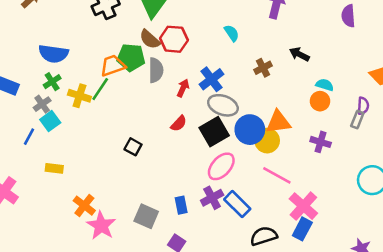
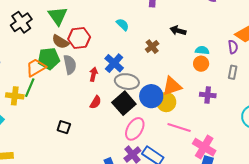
purple semicircle: (363, 106) -> (233, 47), moved

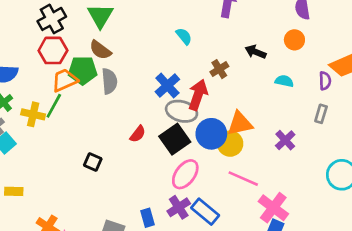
red hexagon: (79, 38) -> (53, 50), moved
orange circle: (201, 64) -> (294, 40), moved
red arrow: (93, 74) -> (198, 95), moved, size x1.6
purple cross: (208, 95) -> (285, 140), turned 35

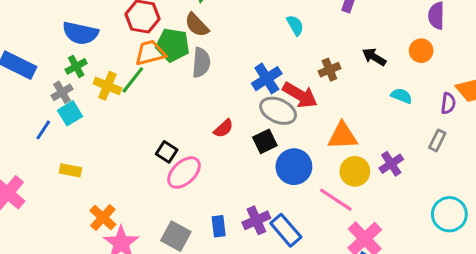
red arrow: (198, 95) -> (300, 95), turned 92
blue circle: (211, 134) -> (294, 167), moved
black square: (175, 139) -> (265, 141), size x0.7
yellow circle: (230, 144) -> (355, 171), moved
pink ellipse: (185, 174) -> (184, 173), moved

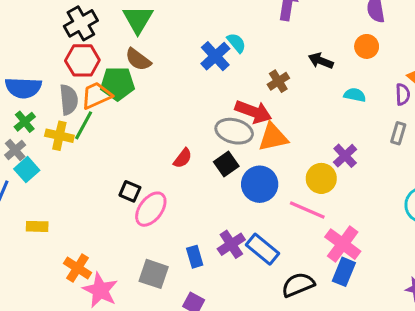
gray semicircle: (201, 62) -> (69, 100), moved
blue cross: (267, 79) -> (215, 56), moved
orange triangle: (342, 136) -> (273, 137), moved
purple cross: (391, 164) -> (345, 156), moved

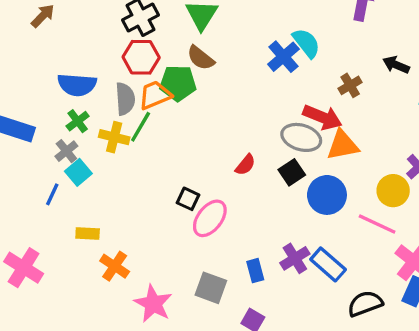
cyan semicircle: (236, 43) -> (306, 43), size x1.4
orange cross: (78, 268) -> (115, 266), moved

